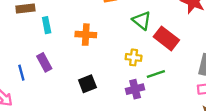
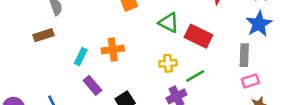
cyan rectangle: (47, 25) -> (81, 57), moved, turned 49
purple rectangle: (44, 62) -> (92, 85), moved

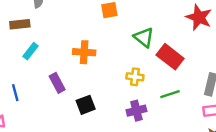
cyan rectangle: (81, 57) -> (30, 51), moved
green line: (195, 76) -> (170, 94), moved

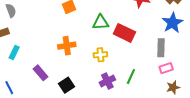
green triangle: (144, 37) -> (101, 22), turned -30
orange cross: (84, 52) -> (67, 46), moved
green line: (170, 94) -> (131, 76), moved, turned -35

